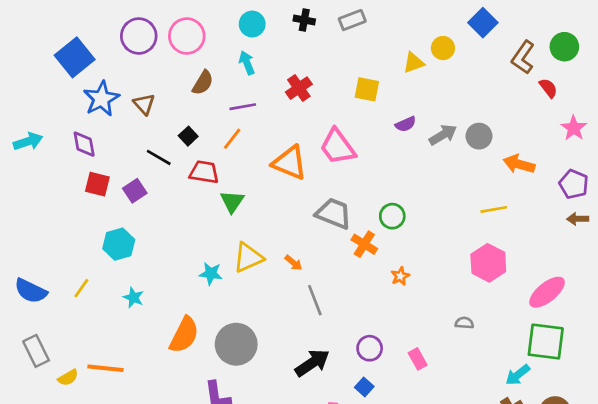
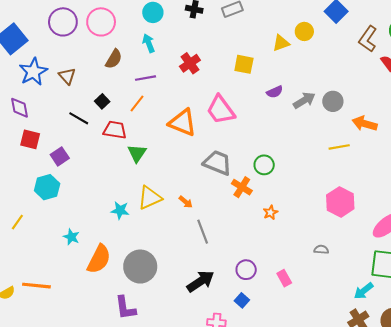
purple square: (135, 191) -> (60, 156), moved
yellow line: (494, 209) -> (339, 147), moved
cyan star: (133, 298) -> (71, 237), moved

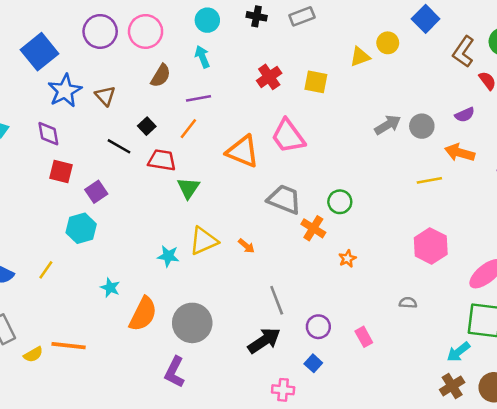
red cross: (190, 63) -> (269, 77), moved
purple semicircle: (275, 92) -> (465, 115), moved
gray line: (203, 232) -> (277, 300), moved
purple L-shape: (125, 308) -> (175, 372), turned 35

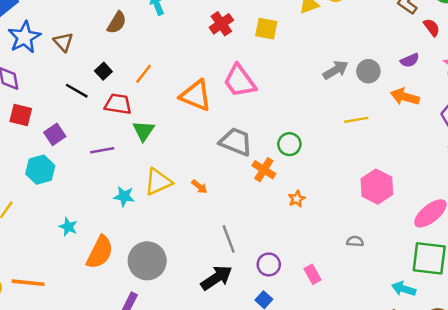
purple line: (199, 98) -> (102, 150), moved
yellow line: (429, 180) -> (356, 120), moved
cyan arrow: (458, 352) -> (404, 289), turned 55

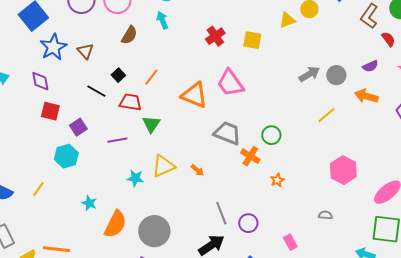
yellow line: (356, 120) -> (326, 115), turned -30
purple circle: (269, 264) -> (248, 223), moved

